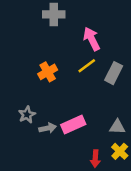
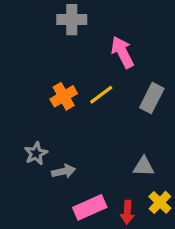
yellow line: (87, 66) -> (101, 95), moved
pink rectangle: (73, 124) -> (90, 207), moved
gray triangle: (117, 127) -> (144, 167), moved

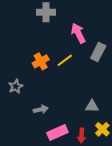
gray rectangle: (152, 98) -> (98, 52), moved
gray star: (36, 153) -> (16, 86), moved

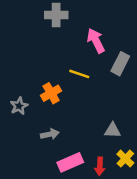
yellow line: (65, 60) -> (79, 74), turned 56
orange cross: (41, 61) -> (51, 93), moved

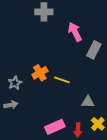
yellow line: (79, 74) -> (62, 80), moved
gray arrow: (50, 134) -> (11, 105), moved

